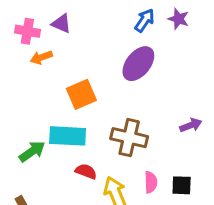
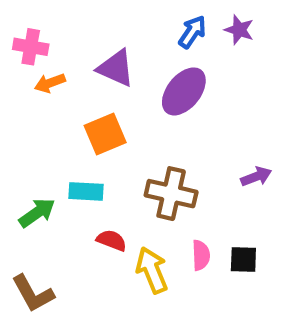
purple triangle: (61, 24) -> (116, 68), moved, size x1.4
cyan rectangle: (68, 136) -> (86, 191), size x0.7

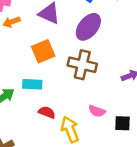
brown cross: (171, 194) -> (82, 65), moved
pink semicircle: (201, 255) -> (97, 111), moved, turned 112

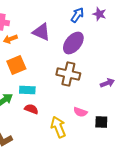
orange square: (43, 51) -> (16, 65), moved
red semicircle: (47, 112) -> (31, 109), moved

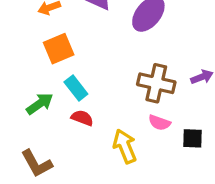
brown cross: (68, 74) -> (156, 83), moved
cyan rectangle: (27, 90) -> (76, 88), turned 49

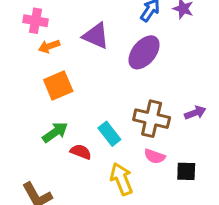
cyan rectangle: (76, 88) -> (109, 134), moved
green arrow: (40, 104) -> (55, 132), moved

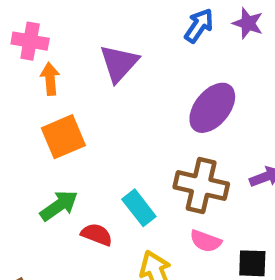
purple triangle: (96, 36) -> (119, 63), turned 48
orange arrow: (49, 46) -> (50, 79), turned 105
purple ellipse: (144, 52) -> (212, 108), moved

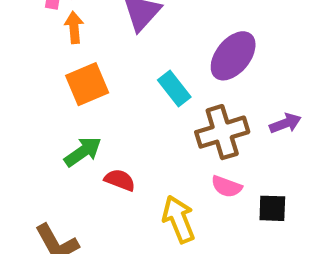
brown cross: (201, 186) -> (222, 132), turned -30
cyan rectangle: (139, 208) -> (174, 89), moved

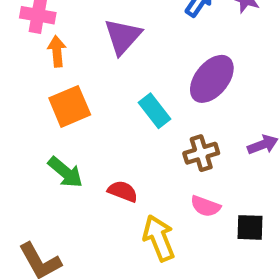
brown cross: (222, 132) -> (201, 153), size x0.7
green arrow: (83, 152) -> (65, 172), turned 75
red semicircle: (120, 180) -> (123, 191), moved

